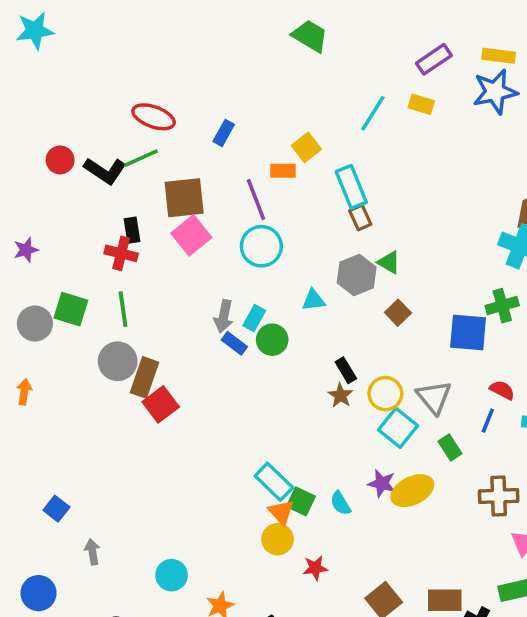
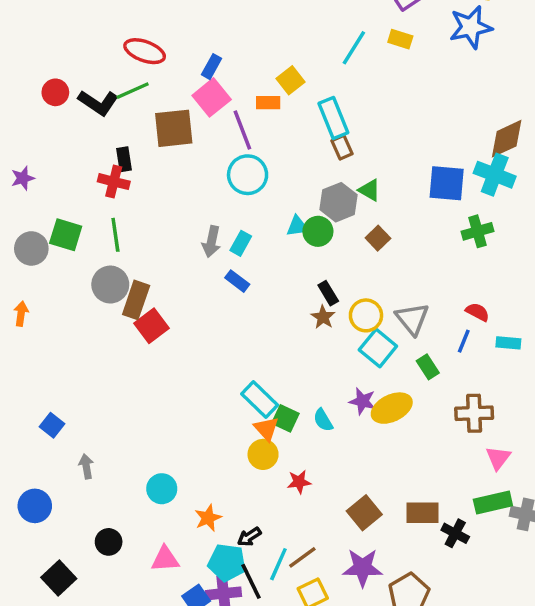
pink square: (191, 235) -> (212, 97), moved
blue square: (468, 332) -> (447, 183), moved
green circle: (272, 340) -> (318, 231), moved
blue rectangle: (234, 343) -> (237, 281), moved

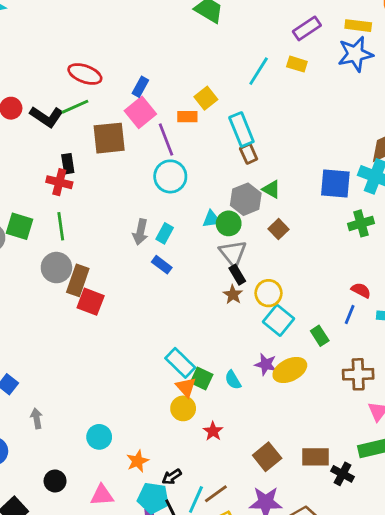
gray triangle: (412, 319) -> (233, 253), moved
red square: (151, 326) -> (91, 302), turned -32
red star: (299, 482) -> (213, 431), turned -30

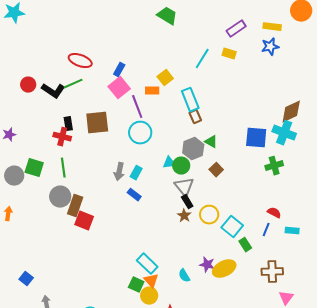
blue star: (355, 54) -> (270, 47), size x0.7
brown square: (109, 138) -> (97, 123), moved
cyan square: (278, 320) -> (232, 227), moved
green square: (202, 379) -> (136, 285), moved

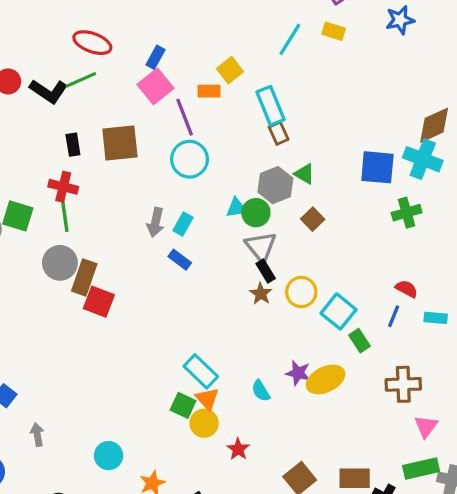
red cross: (62, 137) -> (63, 187), moved

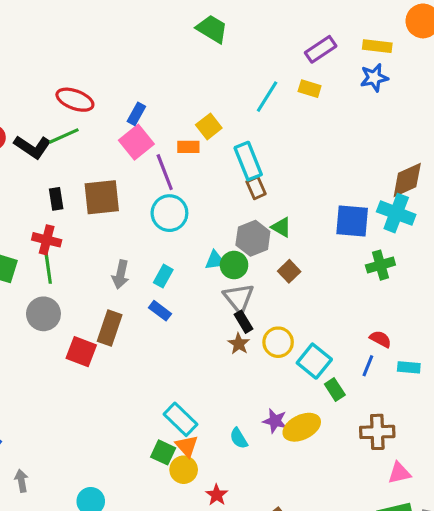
gray arrow: (156, 222) -> (121, 274), moved
brown rectangle: (84, 277) -> (110, 328), moved
pink triangle: (426, 426) -> (399, 473), turned 40

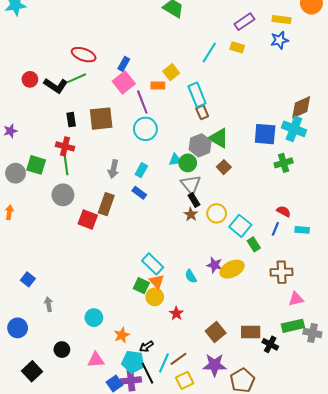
green triangle: (281, 227) -> (219, 138), size x1.5

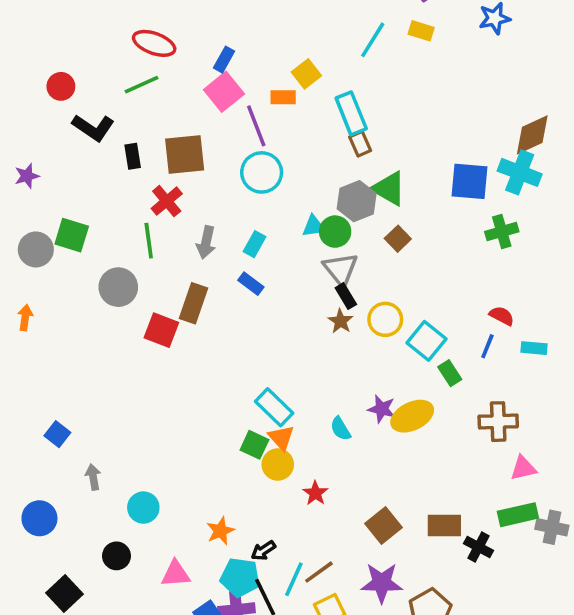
black L-shape: (56, 86) -> (93, 128), moved
red cross: (65, 146) -> (167, 201), moved, turned 36
green line: (66, 165) -> (149, 241), moved
cyan circle: (94, 318) -> (143, 508), moved

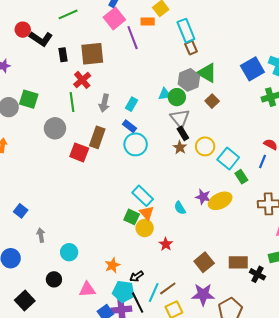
red circle: (61, 86) -> (23, 30), moved
cyan circle: (262, 172) -> (136, 144), moved
blue square: (469, 181) -> (252, 69), turned -35

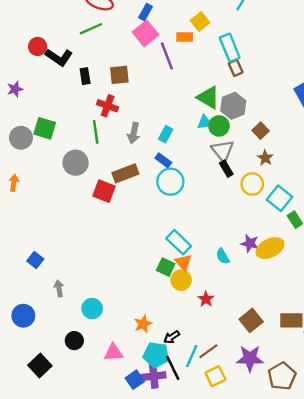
brown square: (92, 54) -> (119, 75), size x0.7
green triangle: (207, 73) -> (208, 97), moved
red cross: (82, 80) -> (108, 106), turned -30
brown rectangle: (97, 137) -> (125, 173), turned 50
brown star: (180, 147) -> (265, 158), moved

